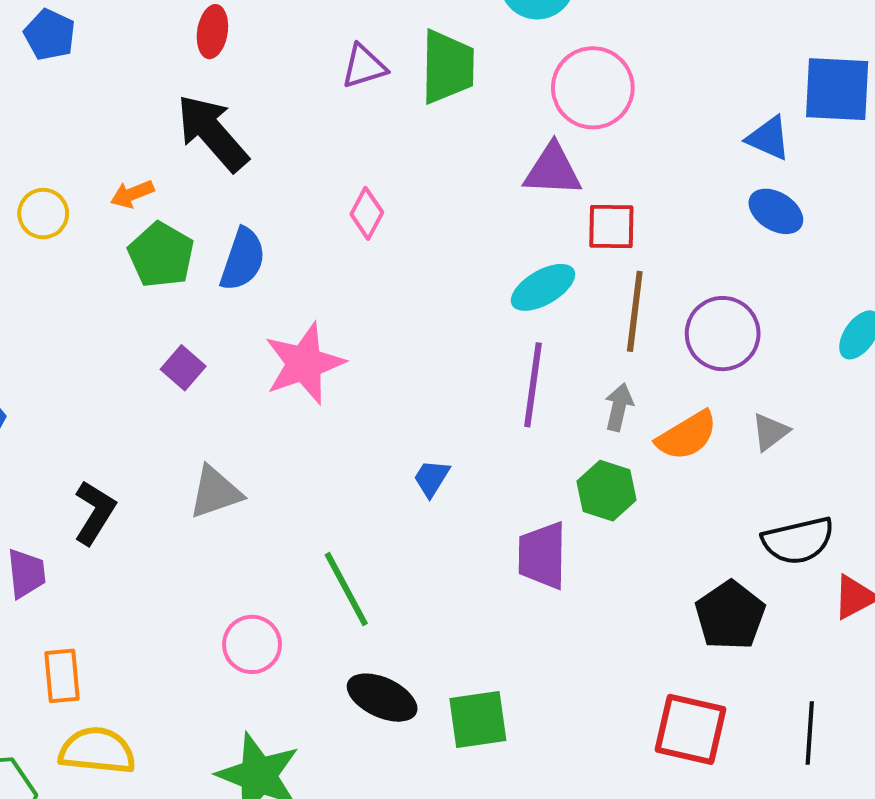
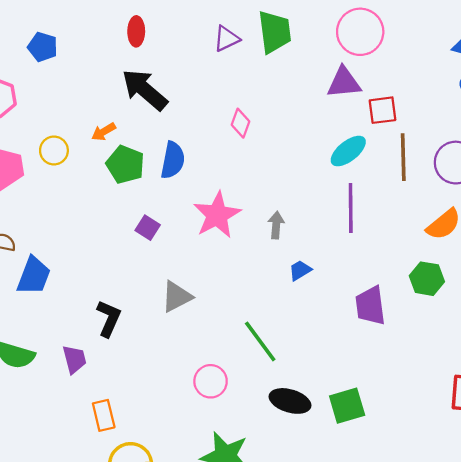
gray arrow: (619, 407) -> (276, 225), moved
blue trapezoid: (432, 478) -> (300, 270), turned 35
green hexagon: (606, 491) -> (427, 279), moved

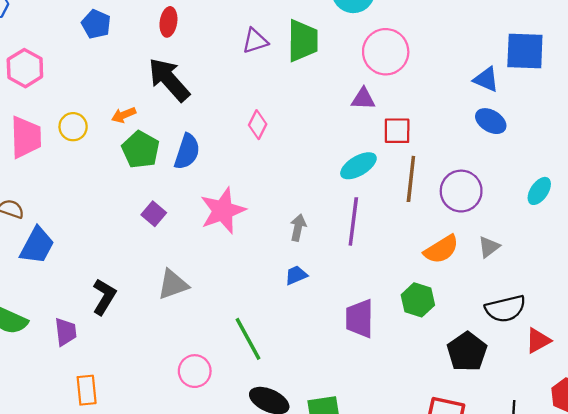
blue pentagon: (43, 47) -> (96, 24), moved
purple triangle: (344, 83) -> (363, 99), size x0.7
gray arrow: (276, 225) -> (298, 228), moved

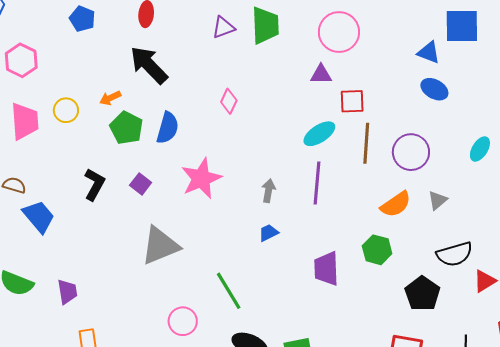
blue trapezoid: (37, 246) -> (39, 217), turned -66
gray triangle: (173, 285) -> (160, 246), size x1.4
black L-shape: (104, 297) -> (94, 184), moved

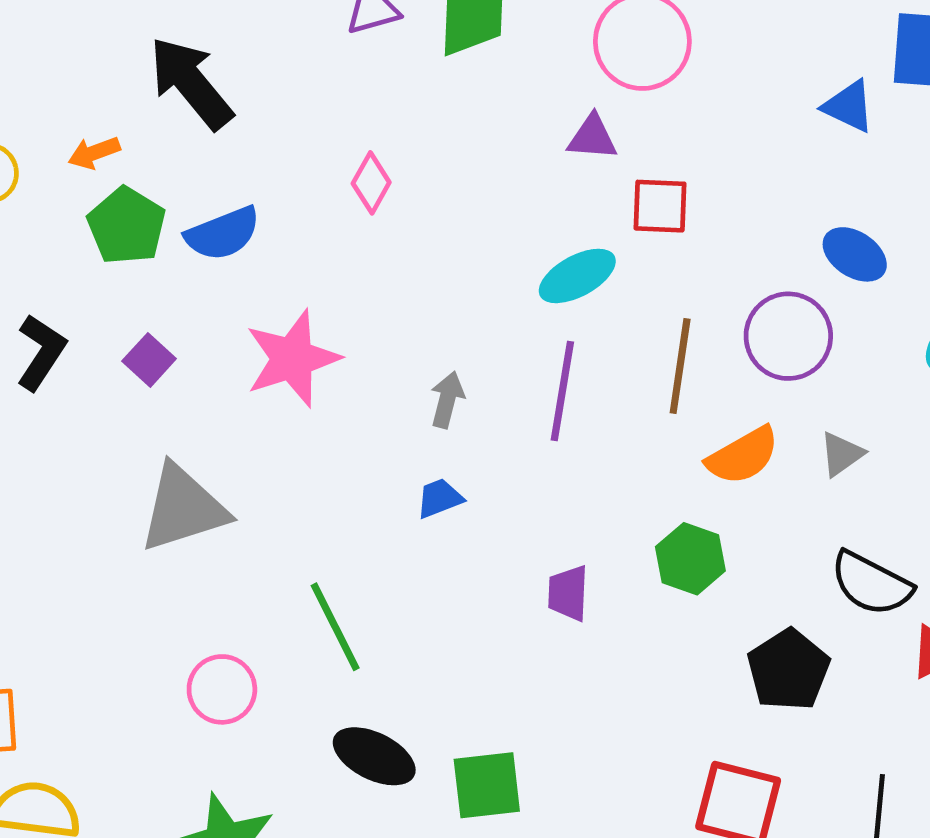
blue ellipse: (434, 89) -> (855, 254), moved
blue semicircle: (168, 128) -> (223, 234), turned 48
brown line: (366, 143) -> (680, 366), moved
black semicircle: (455, 254) -> (871, 583), turned 39
purple trapezoid: (326, 269) -> (568, 593), size x0.7

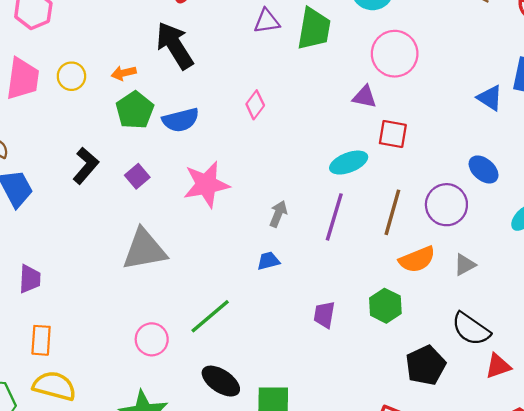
green line: (335, 627) -> (210, 316), turned 69

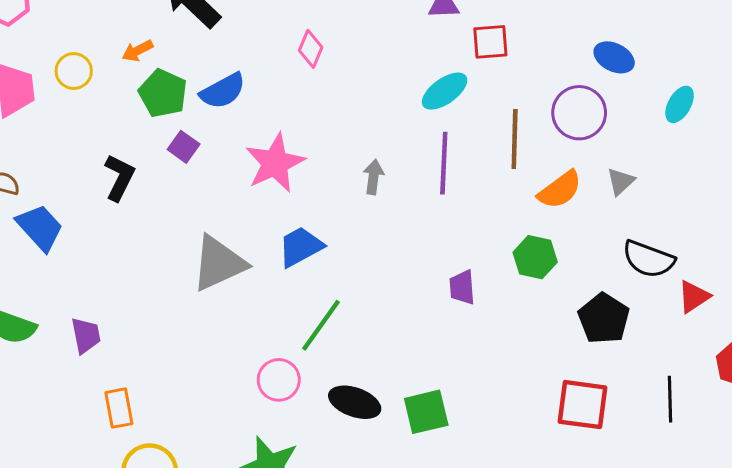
purple square: (137, 176) -> (184, 147), moved
blue trapezoid: (268, 261) -> (300, 247), moved, size x1.6
pink circle: (152, 339) -> (279, 380), moved

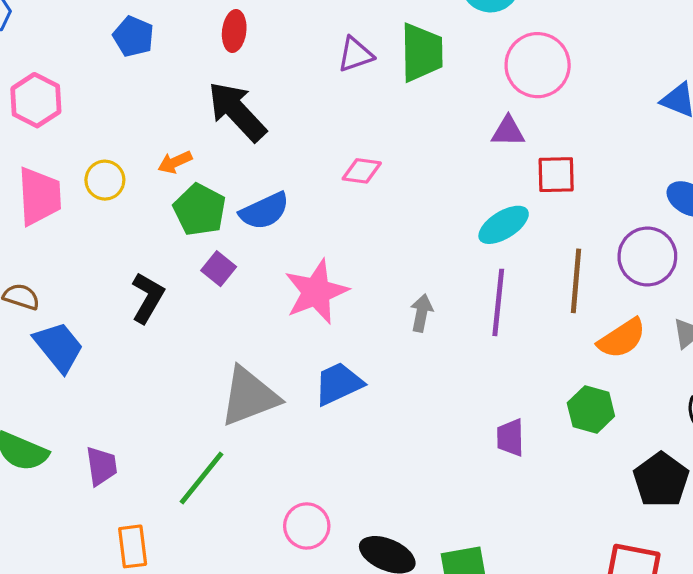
pink diamond: (311, 49) -> (362, 171), turned 72
green line: (321, 325) -> (202, 478), moved

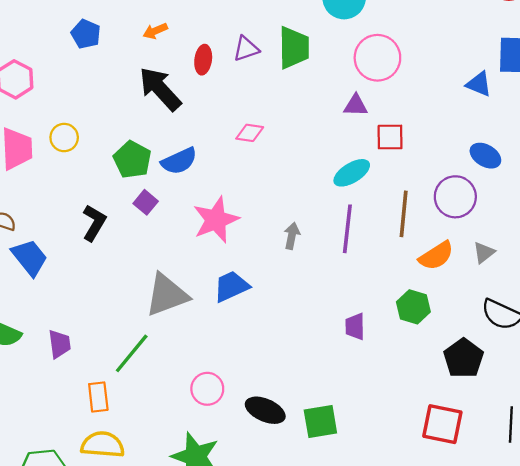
red ellipse: (234, 31) -> (203, 60), moved
orange arrow: (175, 162) -> (155, 31), moved
orange rectangle: (133, 546) -> (98, 397), moved

